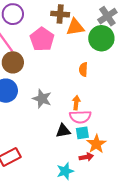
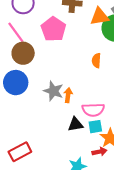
orange triangle: (75, 27) -> (100, 17), moved
orange arrow: (76, 103) -> (68, 95), moved

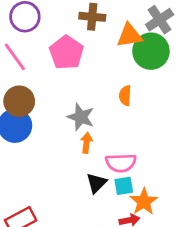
brown circle: (23, 53) -> (19, 101), moved
gray star: (53, 91) -> (81, 117), moved
black triangle: (75, 124) -> (97, 183), turned -35

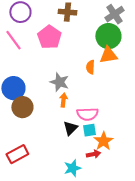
orange triangle: (129, 35) -> (108, 55), moved
brown circle: (19, 101) -> (22, 107), moved

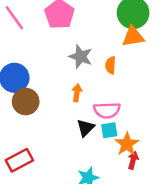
orange semicircle: (90, 67) -> (111, 65), moved
gray star: (59, 82) -> (81, 57), moved
red arrow: (93, 154) -> (133, 160), moved, turned -64

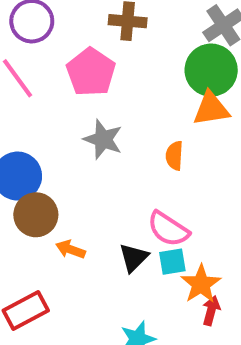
gray star: (81, 57) -> (103, 139), moved
orange arrow: (77, 93) -> (70, 249), moved, turned -77
pink semicircle: (107, 110) -> (168, 229), turned 35

